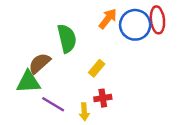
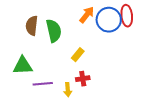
brown semicircle: (40, 63) -> (32, 26), moved, turned -42
purple line: (53, 104) -> (43, 84), turned -36

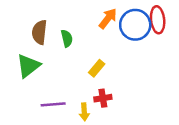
green semicircle: (54, 31) -> (67, 38), size x0.6
green triangle: (23, 66) -> (28, 66), moved, turned -35

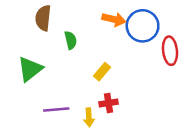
orange arrow: (108, 19) -> (114, 19), turned 65
red ellipse: (158, 20) -> (170, 51), moved
brown semicircle: (39, 32) -> (43, 18), moved

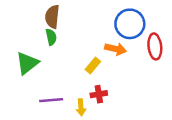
brown semicircle: (43, 18) -> (52, 17), moved
orange arrow: (114, 19) -> (116, 49), moved
green semicircle: (71, 40) -> (51, 37), moved

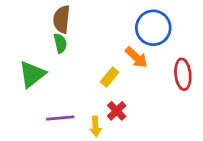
red ellipse: (155, 46) -> (183, 74), moved
orange arrow: (116, 49) -> (136, 57), turned 30
red cross: (99, 94) -> (117, 111), turned -35

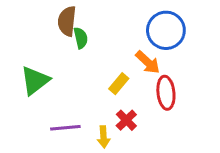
green semicircle: (60, 43) -> (81, 38), moved
red ellipse: (183, 74) -> (166, 93), moved

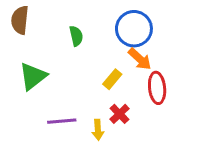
brown semicircle: (67, 21) -> (20, 20), moved
blue circle: (166, 30) -> (134, 29), moved

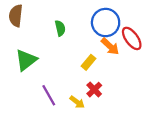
red ellipse: (157, 88) -> (132, 38), moved, turned -30
purple line: (62, 121) -> (49, 95), turned 65
yellow arrow: (98, 130) -> (77, 102), turned -49

